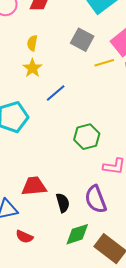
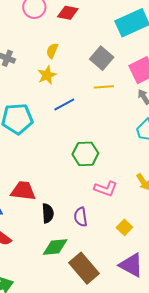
yellow line: (104, 63) -> (104, 87), moved
purple semicircle: (96, 199) -> (81, 217), size x0.7

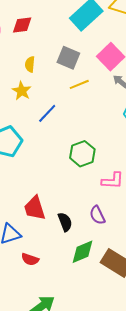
yellow semicircle: (52, 51) -> (30, 64), moved
red trapezoid: (23, 191) -> (35, 208), turned -96

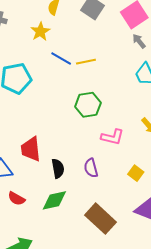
yellow line: (79, 84) -> (86, 62), moved
blue line: (47, 113) -> (61, 58), turned 65
green diamond: (82, 252) -> (54, 200), moved

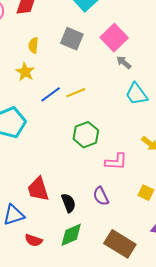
blue line: (61, 58) -> (51, 94), turned -55

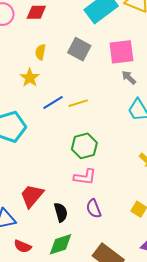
pink square: (114, 38) -> (121, 52), turned 32
pink L-shape: (116, 162) -> (85, 177), moved
red trapezoid: (38, 189) -> (32, 196), turned 52

